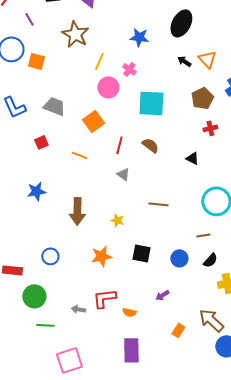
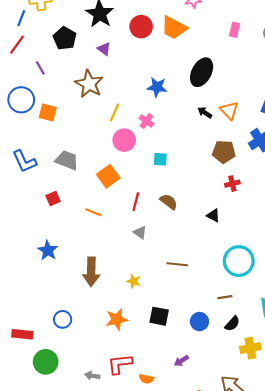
brown pentagon: (202, 98) -> (224, 152), turned 30
cyan square: (151, 103) -> (160, 159), moved, size x0.5
blue star: (36, 191) -> (48, 250), turned -30

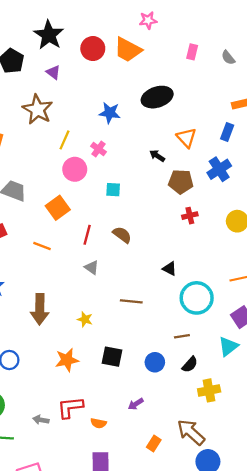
black ellipse: (202, 72) -> (157, 97), turned 44
black arrow: (205, 113) -> (157, 156), moved
black triangle: (213, 215) -> (170, 269), moved

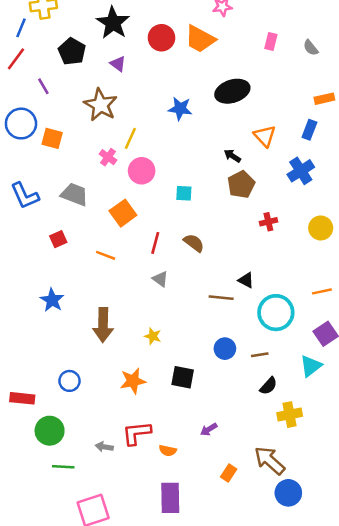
pink cross: (98, 149) -> (108, 157), moved
brown pentagon: (181, 182) -> (241, 184), moved, turned -30
brown line: (131, 301) -> (221, 298), moved
blue circle: (155, 362) -> (225, 349), moved

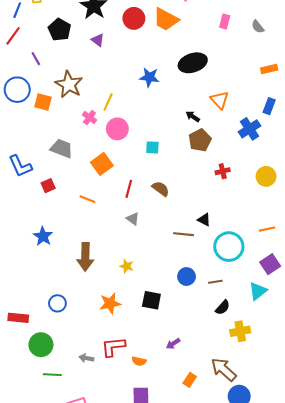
brown star: (101, 105) -> (69, 84), moved
blue rectangle: (309, 130) -> (269, 106), moved
blue L-shape: (25, 196) -> (20, 166), moved

